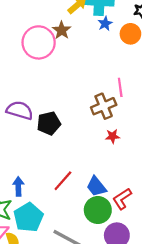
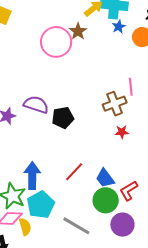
blue arrow: (18, 186) -> (32, 176), size x1.5

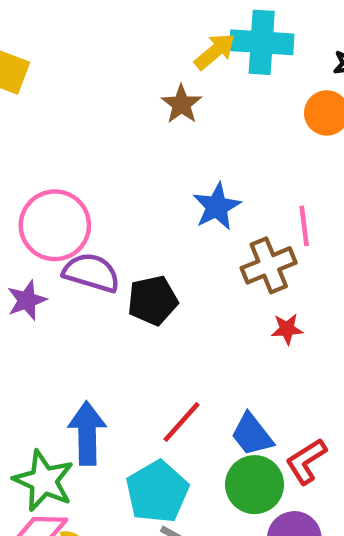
blue star: (119, 27) -> (217, 207), moved, size x1.5
pink circle: (56, 42) -> (55, 225), moved
cyan pentagon: (41, 205) -> (157, 492), moved

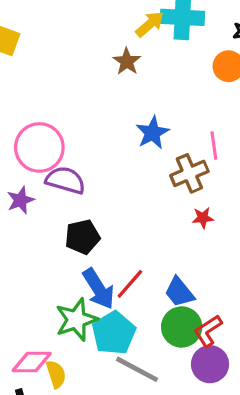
black pentagon: (153, 300) -> (82, 237), moved
blue arrow: (87, 433) -> (99, 289), moved, turned 150
red L-shape: (306, 461) -> (208, 331), moved
green star: (44, 481) -> (76, 320), moved, turned 30

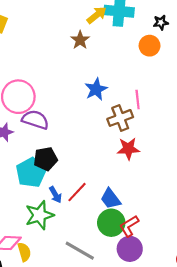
red star: (203, 218) -> (128, 149), size x1.5
blue arrow: (99, 289) -> (55, 195), size x0.6
cyan pentagon: (114, 333) -> (31, 173), moved

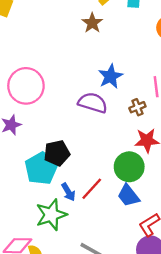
brown cross: (120, 118) -> (137, 107), size x0.6
purple semicircle: (35, 120) -> (93, 103), moved
green circle: (111, 223) -> (129, 167), moved

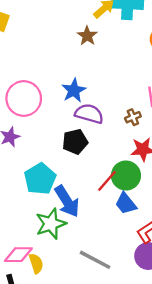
blue star: (110, 76) -> (74, 90), moved
black pentagon: (57, 153) -> (75, 142), moved
red line: (92, 189) -> (107, 181), moved
blue arrow: (68, 192) -> (67, 201), size x1.8

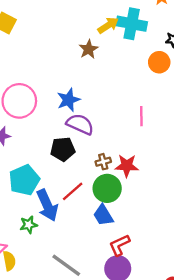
brown cross: (133, 117) -> (103, 162), moved
red line: (107, 181) -> (73, 191), moved
green star: (51, 224) -> (29, 225), size x0.6

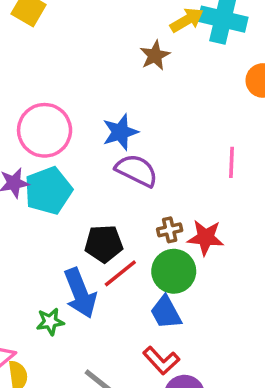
black pentagon: (63, 149) -> (104, 244), moved
cyan pentagon: (24, 180) -> (48, 191), moved
red L-shape: (119, 245) -> (161, 361), moved, turned -110

